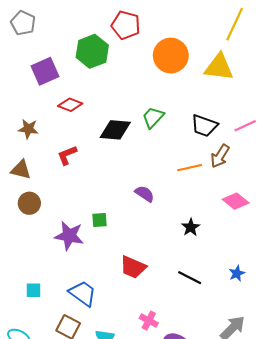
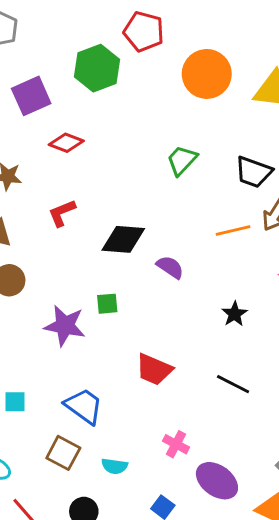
black diamond: (115, 130) -> (123, 239), moved

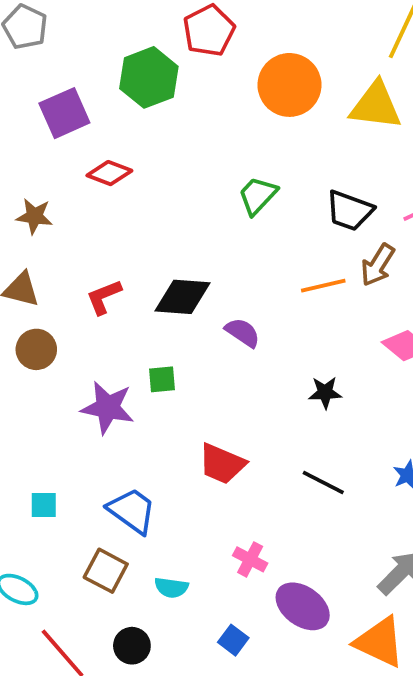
red pentagon: (144, 32) -> (209, 31), turned 30
red L-shape: (62, 213) -> (104, 297), moved
black star: (235, 314) -> (325, 393), turned 30

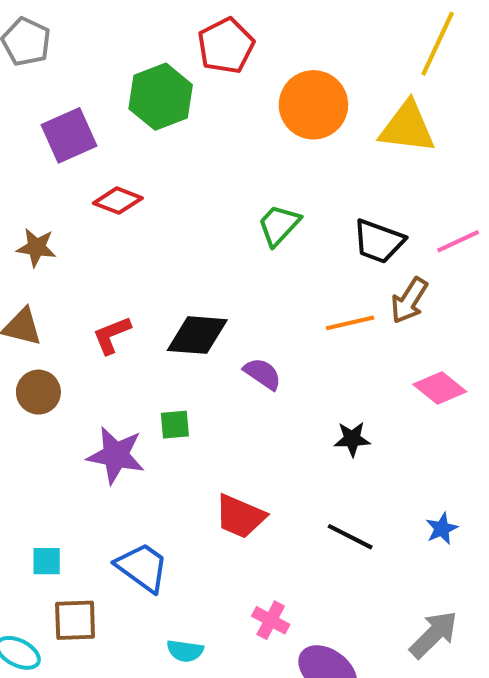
brown square: (106, 571) -> (75, 620), moved, turned -30

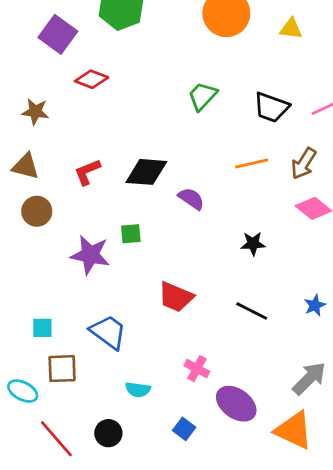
yellow triangle: (407, 127) -> (291, 29), size x0.6
purple square: (69, 135) -> (58, 34), turned -30
brown arrow: (409, 300) -> (304, 164), moved

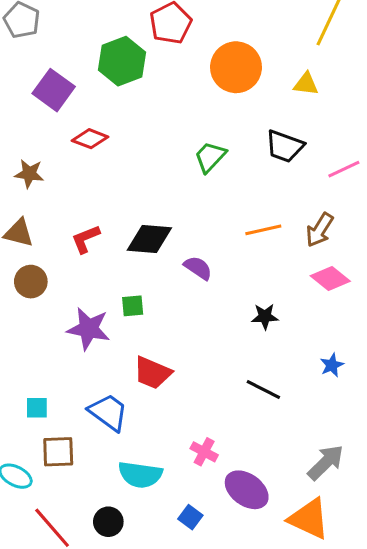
black trapezoid: (271, 107) -> (285, 146), moved
red trapezoid: (176, 297) -> (152, 373), moved
blue star: (315, 305) -> (332, 365), moved
cyan semicircle: (138, 390) -> (140, 475), size x1.6

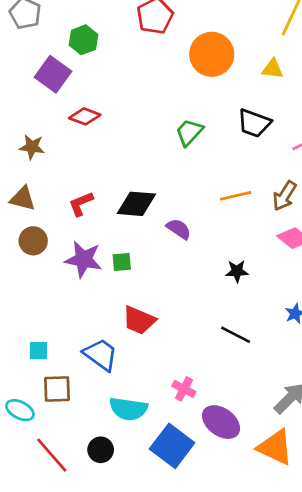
green hexagon: (122, 61) -> (83, 40), moved, size x0.7
purple star: (89, 329) -> (83, 259), moved
blue square: (190, 517) -> (172, 446), size x2.0

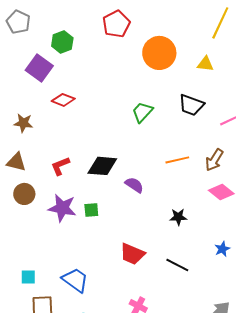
red trapezoid: (139, 320) -> (132, 254), moved

